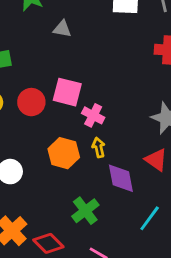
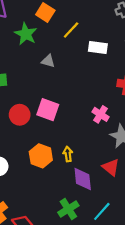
pink cross: (93, 115) -> (101, 114), moved
green cross: (85, 211) -> (68, 209), moved

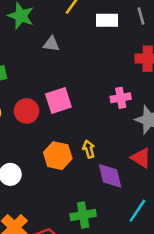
pink square: (48, 110) -> (58, 101), turned -30
pink cross: (101, 114) -> (121, 98), turned -35
green cross: (68, 209) -> (83, 215), moved, turned 30

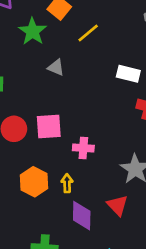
white rectangle: (107, 20) -> (128, 74), moved
pink cross: (121, 98) -> (83, 148), moved

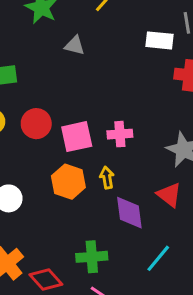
pink square: (49, 126) -> (77, 137), moved

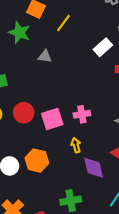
white rectangle: (159, 40) -> (103, 47), turned -42
orange hexagon: (68, 182) -> (37, 161), moved

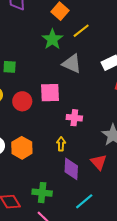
green star: (19, 33) -> (52, 39), moved
gray triangle: (45, 56) -> (72, 64), moved, size x1.5
pink square: (52, 119) -> (50, 93), moved

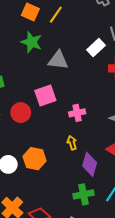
yellow line: (81, 31) -> (56, 15), moved
purple diamond: (71, 169) -> (90, 164), turned 30
green cross: (42, 193) -> (83, 194), moved

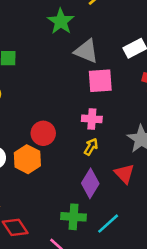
pink square: (45, 95) -> (100, 81), moved
red circle: (21, 113) -> (43, 133), moved
yellow arrow: (72, 143) -> (91, 147), moved, turned 32

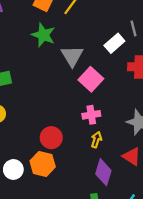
gray triangle: (86, 51) -> (72, 56), turned 50
pink square: (100, 81) -> (91, 79), turned -30

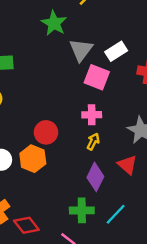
white rectangle: (114, 43) -> (116, 51), moved
pink square: (91, 79) -> (97, 77), turned -30

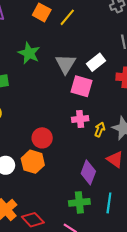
green star: (54, 23) -> (29, 53), moved
yellow arrow: (93, 142) -> (100, 130), moved
cyan line: (116, 214) -> (109, 203), turned -30

